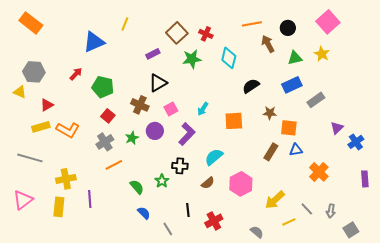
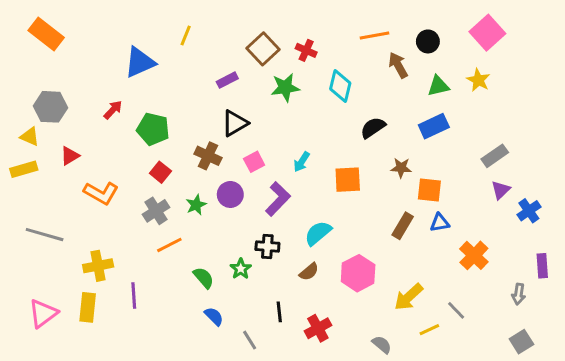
gray rectangle: (316, 100) -> (495, 156), moved
yellow rectangle: (41, 127) -> (24, 169), moved
pink triangle: (23, 200) -> (43, 313), moved
gray arrow: (331, 211) -> (519, 294), moved

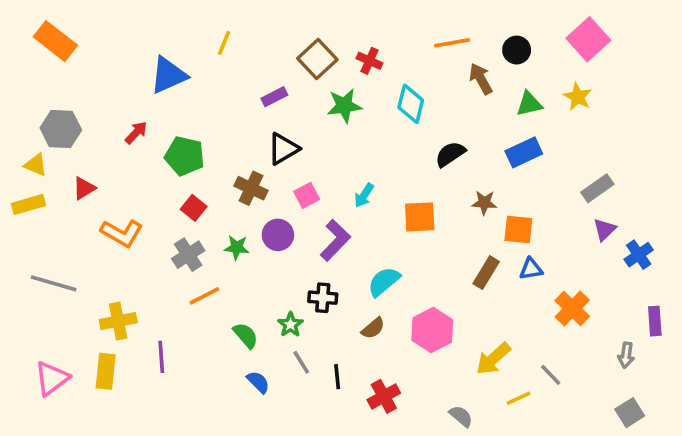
green star: (196, 205) -> (237, 247), turned 30
gray line: (250, 340) -> (301, 362), moved

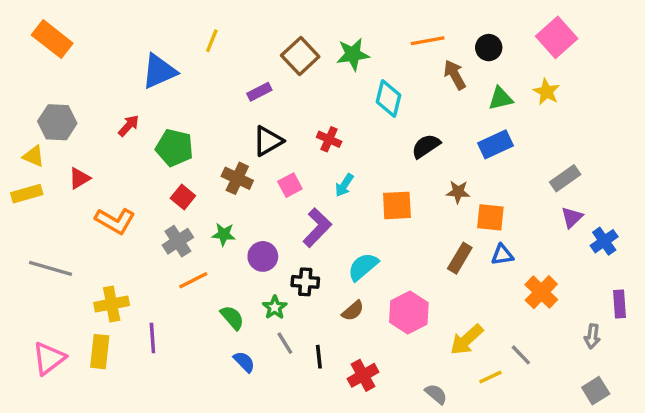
red cross: (369, 61) -> (329, 139), moved
green star: (344, 106) -> (353, 54), moved
purple circle: (278, 235) -> (263, 256), moved

